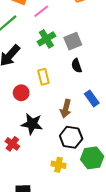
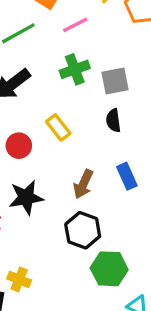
yellow rectangle: (43, 77) -> (58, 127), turned -35
black star: (32, 124) -> (26, 197), turned -30
yellow cross: (58, 165) -> (19, 279), moved

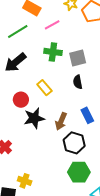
green cross: (75, 69) -> (53, 52), turned 30
black star: (26, 197) -> (34, 118), moved
black hexagon: (83, 230) -> (74, 143), moved

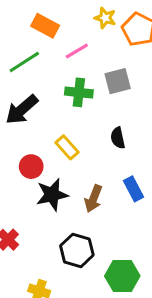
gray square: (78, 58) -> (118, 81), moved
black hexagon: (74, 143) -> (77, 250), moved

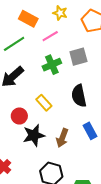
yellow star: (105, 18) -> (60, 13), moved
green cross: (79, 92) -> (52, 65), turned -30
black semicircle: (118, 138) -> (79, 96), size x1.5

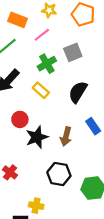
black semicircle: (79, 96) -> (78, 92), turned 50
yellow rectangle: (44, 103) -> (41, 90), moved

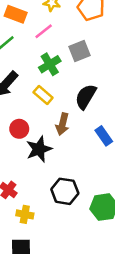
brown arrow: (66, 136) -> (62, 124), moved
yellow cross: (36, 206) -> (25, 214), moved

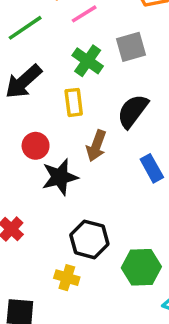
green cross: (50, 64) -> (88, 61), turned -30
yellow rectangle: (43, 95) -> (74, 102), turned 36
yellow cross: (25, 214) -> (67, 278), moved

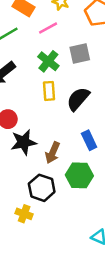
yellow rectangle: (74, 102) -> (49, 91), moved
brown arrow: (96, 146) -> (53, 153), moved
green hexagon: (141, 267) -> (79, 175), moved

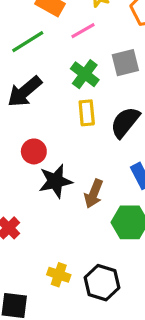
black hexagon: (42, 188) -> (102, 283), moved

